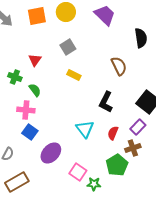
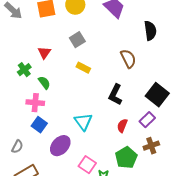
green cross: (15, 77) -> (24, 70), turned 32
cyan triangle: (85, 129) -> (83, 122), moved
brown cross: (133, 148) -> (151, 146), moved

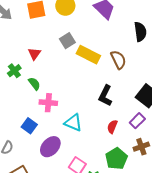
yellow rectangle: (83, 68) -> (88, 55), moved, size x1.6
pink cross: (35, 103) -> (48, 103), moved
cyan triangle: (83, 122) -> (73, 123), turned -30

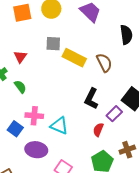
gray square: (67, 41) -> (53, 44), turned 35
pink cross: (48, 103) -> (34, 116), moved
purple rectangle: (137, 121) -> (114, 114), moved
purple ellipse: (50, 147) -> (36, 150), turned 55

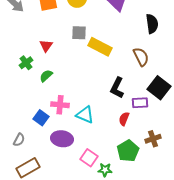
brown semicircle: (104, 63) -> (141, 57), moved
green semicircle: (20, 87) -> (46, 76), turned -96
purple rectangle: (114, 114) -> (140, 103), turned 42

